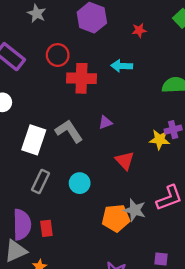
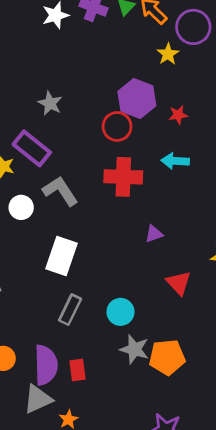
gray star: (37, 14) -> (50, 103), moved
red star: (139, 30) -> (178, 115), moved
red circle: (58, 55) -> (117, 126), moved
gray L-shape: (69, 131) -> (60, 191), moved
gray star: (135, 210) -> (134, 349), moved

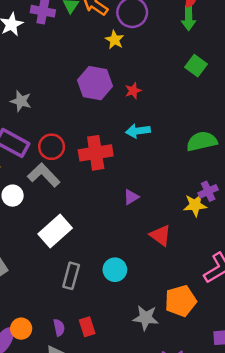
red circle: (117, 126) -> (52, 147), moved
white rectangle: (61, 256) -> (55, 231), turned 40
gray star: (134, 349) -> (146, 318), moved
orange pentagon: (167, 357) -> (181, 301), moved
purple semicircle: (46, 365) -> (59, 328), size x0.5

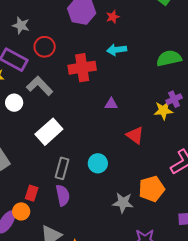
red circle: (52, 147) -> (45, 47), moved
purple triangle: (131, 197) -> (111, 104), turned 32
red rectangle: (87, 327) -> (32, 193), moved, turned 35
purple semicircle: (59, 328) -> (63, 195), moved, size x1.5

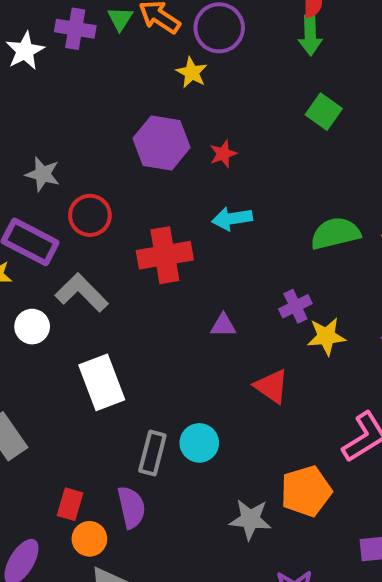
purple cross: (174, 99) -> (295, 306), moved
white rectangle: (49, 132) -> (102, 382), turned -68
gray rectangle: (62, 168) -> (152, 453), moved
orange circle: (21, 211) -> (89, 539), moved

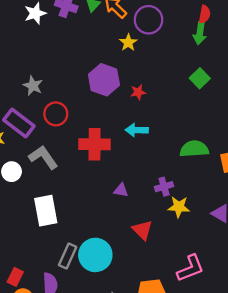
cyan circle: (199, 443) -> (95, 255), size x1.5

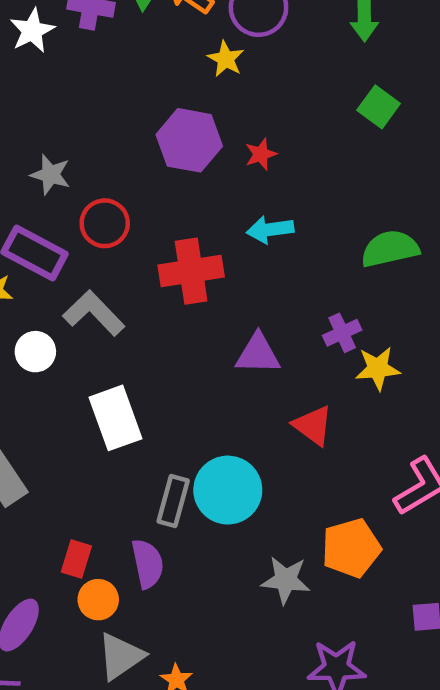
purple triangle: (121, 190) -> (258, 354), size x1.5

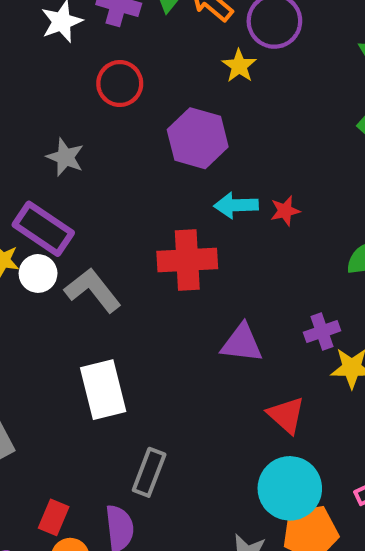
red star: (261, 154) -> (285, 211), moved
red circle: (105, 223) -> (120, 84), moved
cyan arrow: (270, 230) -> (236, 205), moved
white circle: (35, 352) -> (38, 273), moved
cyan circle: (228, 490) -> (290, 488), moved

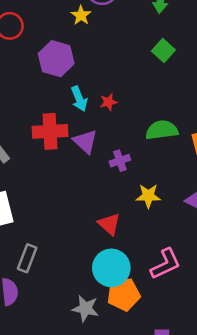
cyan arrow: (236, 205) -> (79, 99), turned -110
purple cross: (322, 332) -> (120, 161), moved
purple triangle: (242, 343) -> (85, 142), moved, turned 36

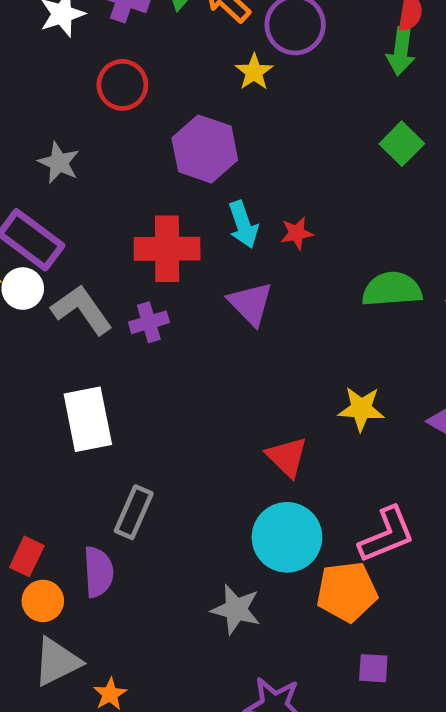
red cross: (50, 131) -> (167, 249), moved
purple cross: (120, 161) -> (149, 322), moved
orange pentagon: (124, 294) -> (347, 592), moved

